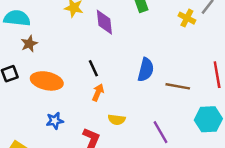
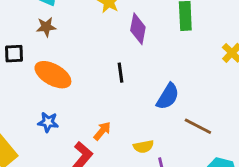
black line: (93, 68) -> (120, 73), moved
orange arrow: (98, 92) -> (102, 131), moved
yellow semicircle: (117, 120) -> (143, 147), moved, turned -35

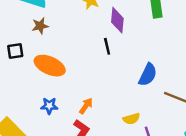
black line: (120, 73) -> (107, 46), moved
orange arrow: (102, 131) -> (86, 106), moved

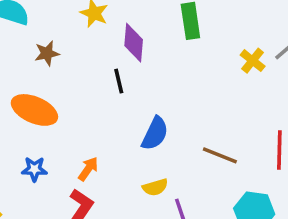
brown star: (40, 26) -> (47, 53), moved
blue semicircle: (148, 75) -> (155, 133), moved

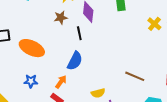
brown star: (47, 53) -> (61, 17), moved
blue semicircle: (155, 133) -> (75, 61), moved

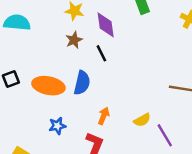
blue semicircle: (75, 61) -> (82, 83), moved
orange arrow: (61, 82) -> (104, 116), moved

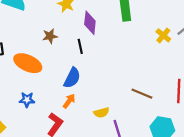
brown star: (74, 40) -> (50, 36), moved
blue semicircle: (82, 83) -> (72, 78), moved

